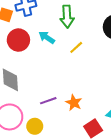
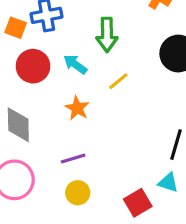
orange star: (74, 103) -> (77, 108), moved
yellow circle: (35, 126) -> (78, 193), moved

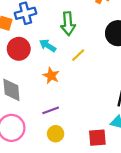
red square: (138, 203) -> (97, 138), turned 30

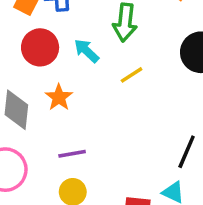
orange star: (51, 76) -> (59, 97), moved

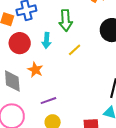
cyan arrow: (87, 51) -> (47, 40), turned -119

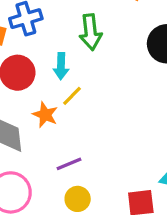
yellow line: (75, 50) -> (72, 96), moved

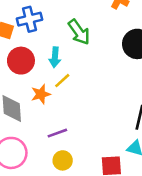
green arrow: (91, 32) -> (79, 32), turned -32
orange star: (45, 115) -> (41, 94), turned 30

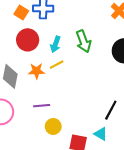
green arrow: (79, 32) -> (83, 41), moved
yellow circle: (63, 160) -> (53, 126), moved

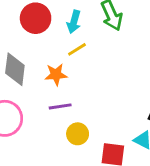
orange star: (37, 71) -> (56, 75), moved

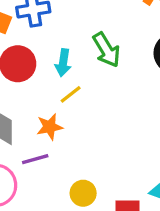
purple line: (60, 106) -> (35, 159), moved

